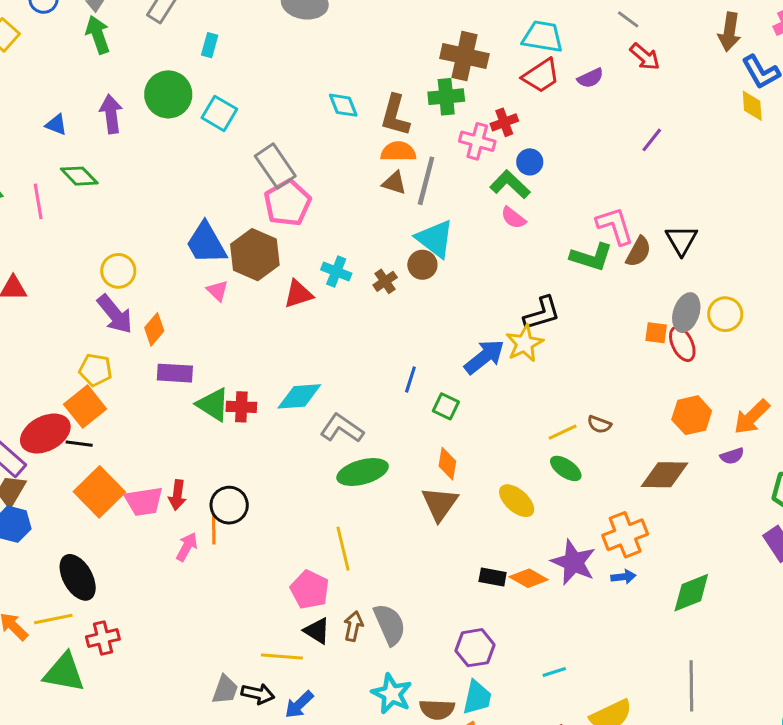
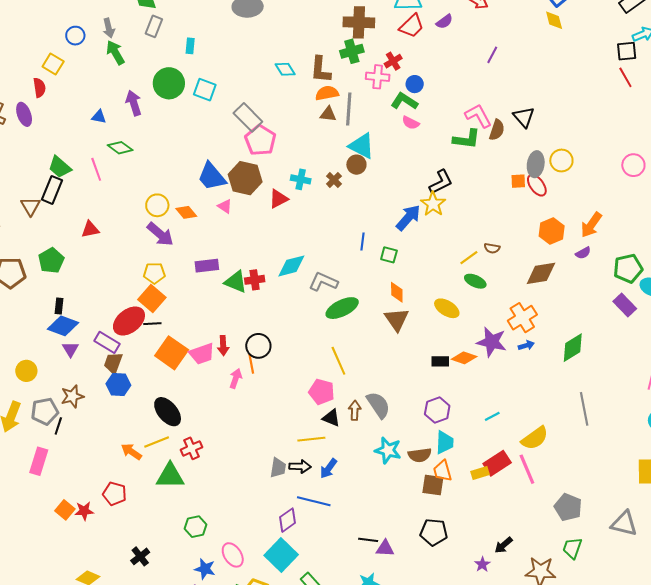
orange diamond: (154, 329) -> (186, 212), moved, turned -70

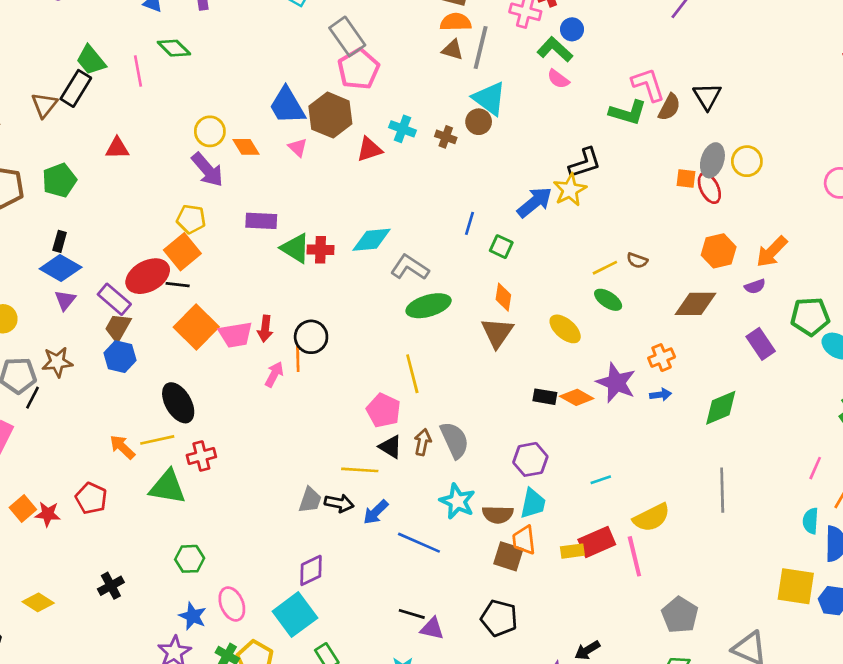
brown cross: (334, 180) -> (446, 137), turned -35
purple rectangle: (625, 305) -> (761, 344), moved
orange cross: (522, 318) -> (662, 358), size x0.7
blue line: (314, 501) -> (419, 543), moved

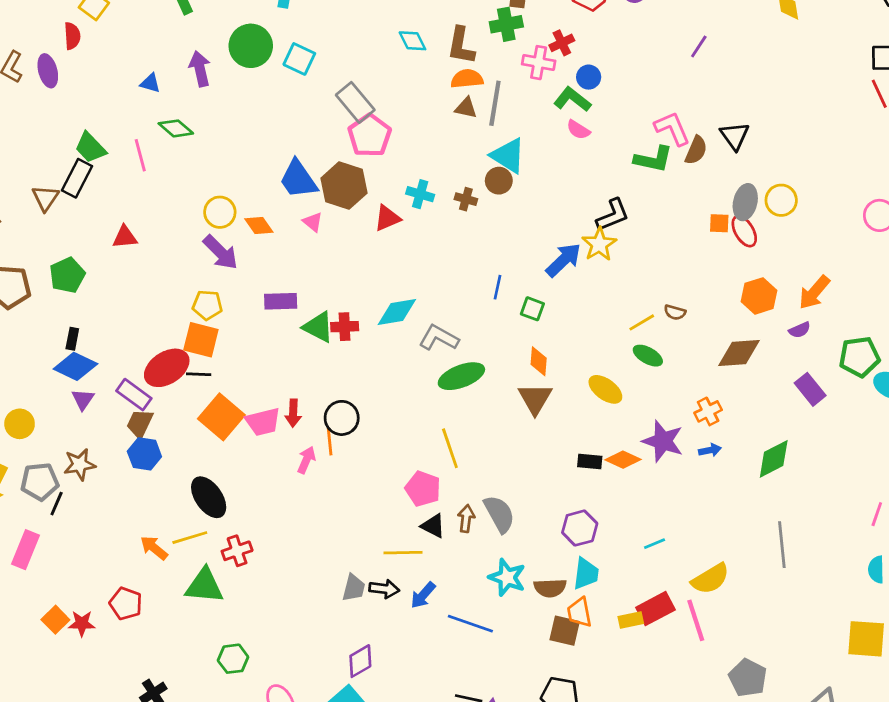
orange square: (182, 252) -> (201, 340), turned -32

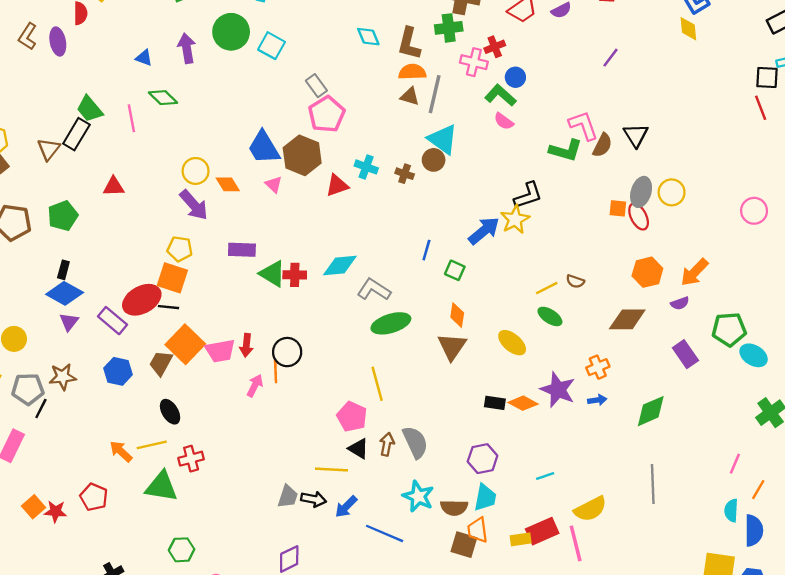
gray rectangle: (355, 102) -> (316, 86), size x0.7
brown trapezoid: (140, 424) -> (161, 363), moved
black ellipse: (209, 497) -> (170, 412), size x0.7

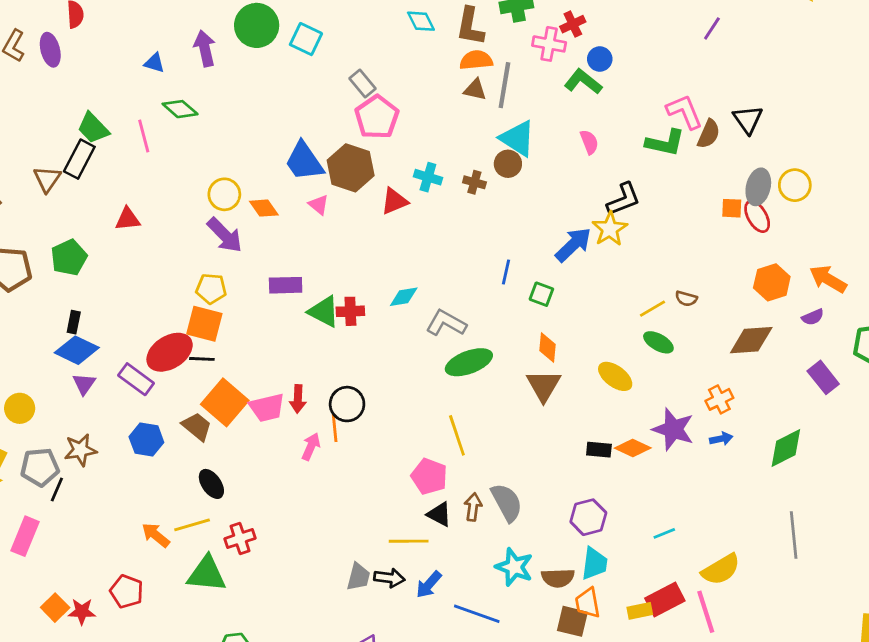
pink semicircle: (504, 121) -> (589, 142), moved, turned -144
cyan diamond: (340, 265) -> (404, 297), size x0.7
orange arrow: (694, 272) -> (828, 279), turned 80
brown trapezoid: (161, 363) -> (197, 426), turned 104

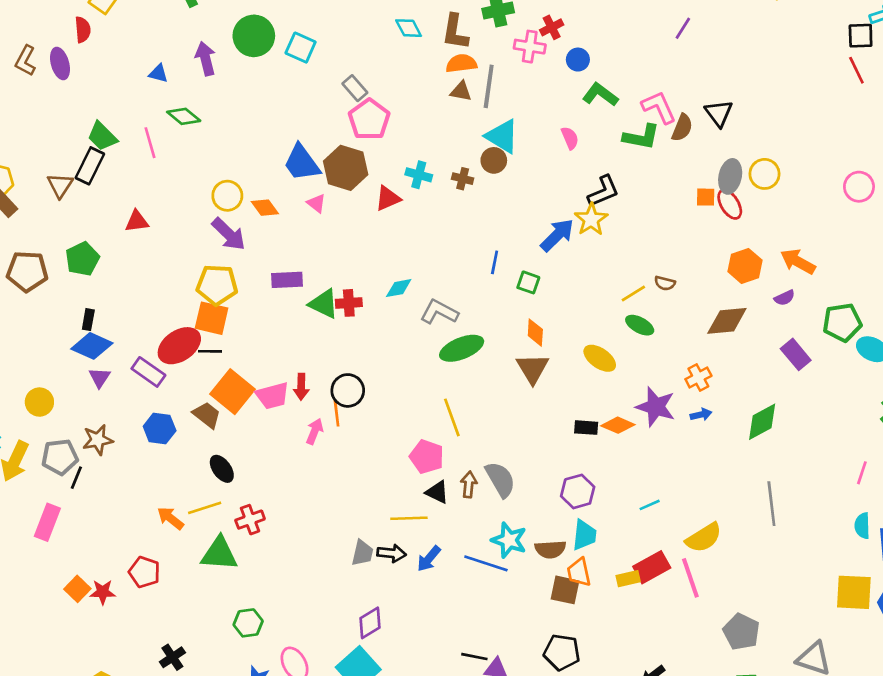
green L-shape: (583, 82) -> (600, 95), moved
yellow pentagon: (211, 289) -> (217, 285), size x1.4
blue line: (477, 614) -> (486, 563), moved

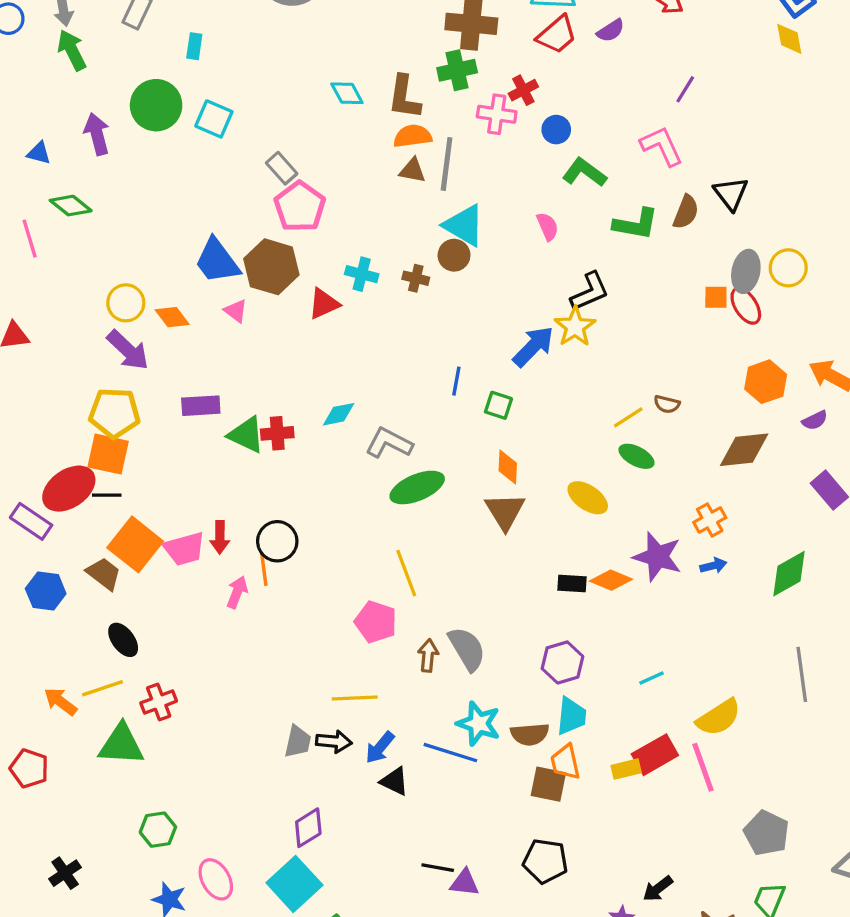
pink L-shape: (659, 107) -> (662, 146), moved
black triangle: (437, 492) -> (394, 781), moved

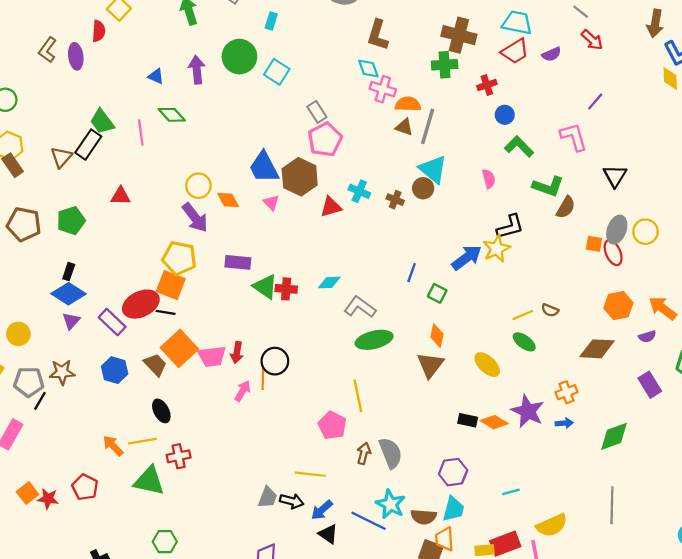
brown L-shape: (404, 97) -> (378, 35), moved
pink cross: (497, 114) -> (383, 89), moved
brown semicircle: (686, 212) -> (566, 207), moved

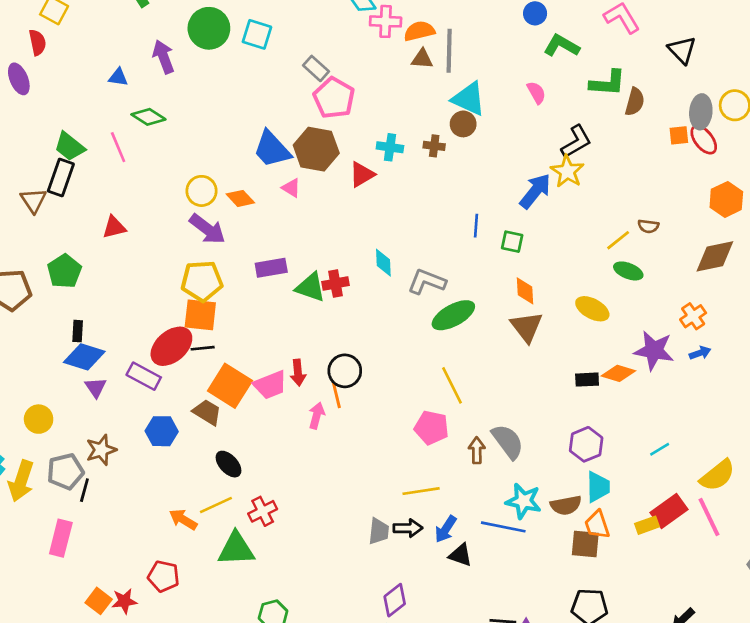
cyan diamond: (329, 283) -> (383, 263), turned -75

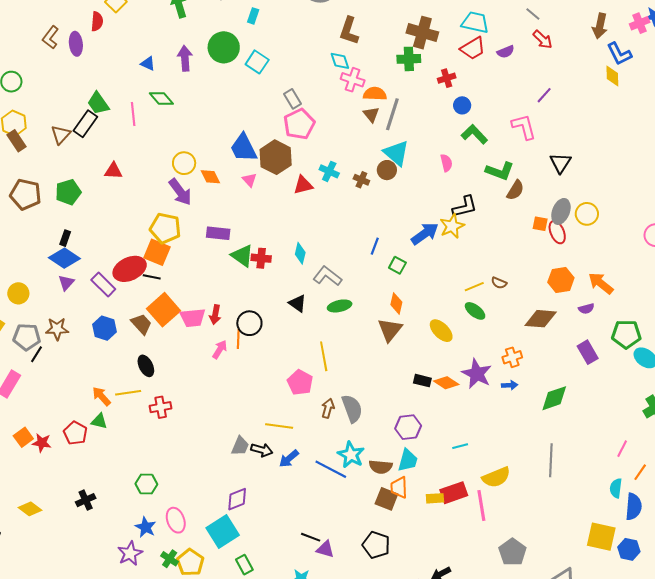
brown triangle: (422, 59) -> (371, 114), turned 30
green ellipse: (453, 315) -> (340, 306), size x0.7
green triangle: (236, 549) -> (99, 421), moved, size x0.6
black triangle: (460, 555) -> (297, 303), moved

